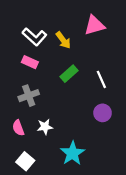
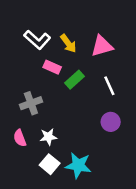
pink triangle: (94, 25) -> (102, 46), moved
pink rectangle: (30, 62) -> (52, 67), moved
cyan star: (73, 153) -> (78, 165), turned -30
white square: (25, 161) -> (50, 164), moved

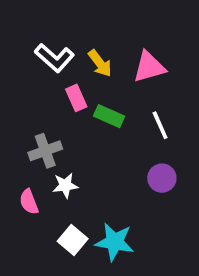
pink rectangle: (52, 67) -> (76, 98), turned 42
green rectangle: (75, 80) -> (109, 116), turned 66
white star: (48, 137) -> (65, 185), moved

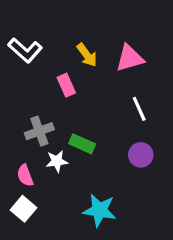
white L-shape: (54, 58) -> (25, 50), moved
green rectangle: (109, 116) -> (82, 144), moved
white square: (73, 240) -> (23, 209), moved

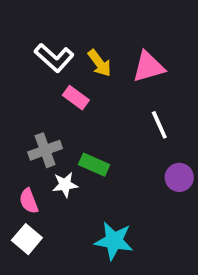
white L-shape: (25, 50) -> (54, 58), moved
pink rectangle: (66, 85) -> (76, 98), turned -30
purple circle: (141, 155) -> (179, 177), moved

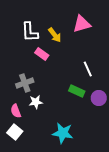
white L-shape: (54, 58) -> (30, 32), turned 45
pink triangle: (148, 67) -> (82, 24), moved
green rectangle: (94, 165) -> (77, 91), moved

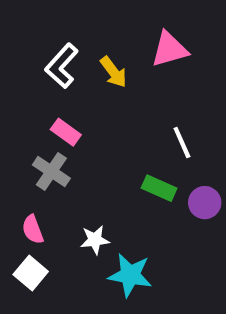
white L-shape: (30, 32) -> (62, 66), turned 45
pink rectangle: (42, 54) -> (66, 132), moved
gray cross: (25, 83) -> (51, 172), turned -36
white star: (36, 102) -> (95, 240), moved

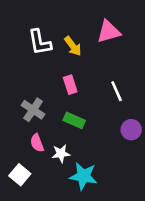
white L-shape: (62, 66) -> (40, 42), turned -52
pink rectangle: (66, 132) -> (70, 85), moved, turned 36
green rectangle: (159, 188) -> (74, 120), moved
pink semicircle: (33, 230) -> (37, 143), moved

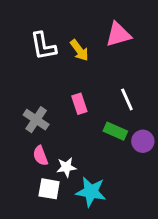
pink rectangle: (70, 85) -> (79, 104), moved
green rectangle: (74, 120) -> (115, 131), moved
white square: (20, 175) -> (49, 189), moved, turned -30

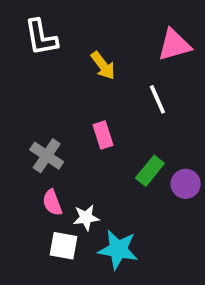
pink triangle: (118, 34) -> (174, 45), moved
white L-shape: (43, 46) -> (41, 37), moved
white line: (127, 99) -> (157, 99), moved
green rectangle: (115, 131) -> (150, 171), turned -75

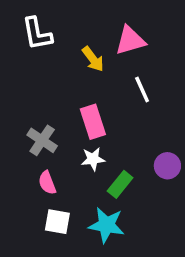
pink triangle: (174, 45) -> (130, 40), moved
pink rectangle: (103, 135) -> (93, 122), size x1.4
green rectangle: (150, 171) -> (120, 184), moved
white star: (86, 218) -> (93, 159), moved

